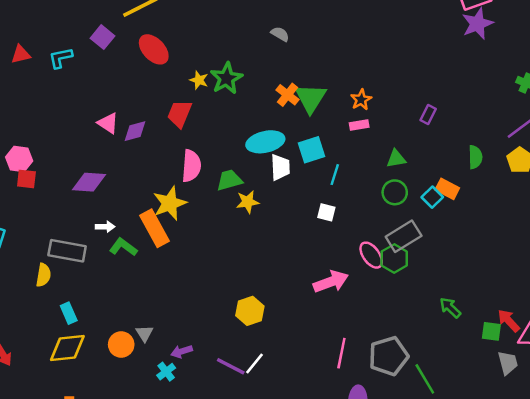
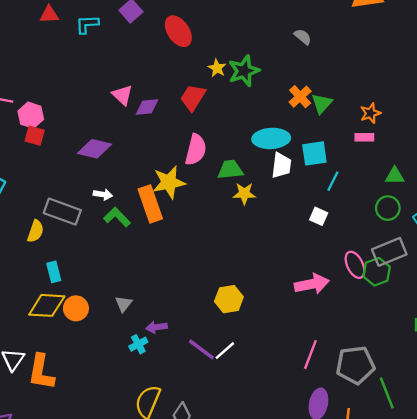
green triangle: (311, 98) -> (322, 104), size x0.7
orange circle: (121, 345) -> (76, 308), moved

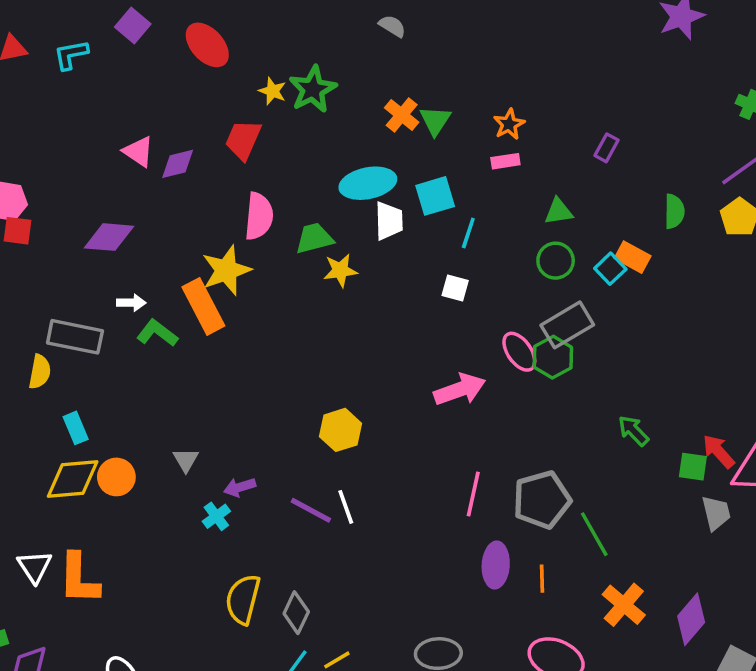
white line: (225, 351) -> (346, 507), turned -60

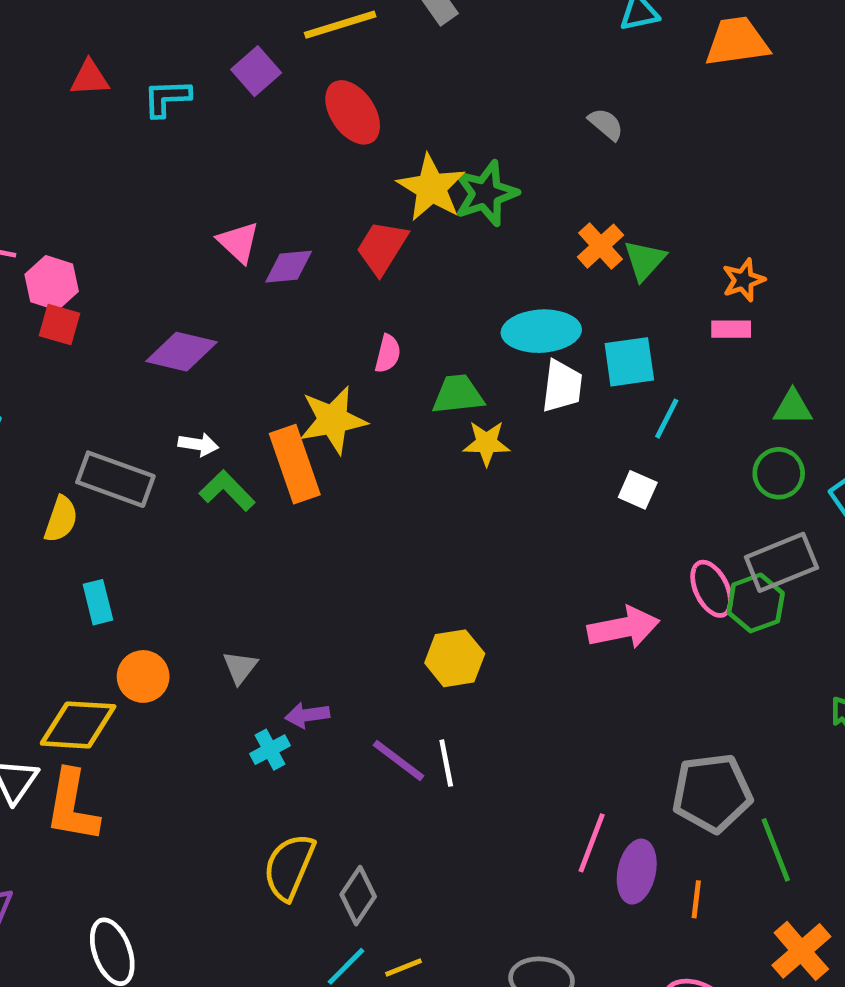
yellow star: (272, 91) -> (431, 188), size x1.8
pink semicircle: (259, 216) -> (388, 354), size x0.6
yellow diamond: (73, 479) -> (78, 725), moved
pink line: (473, 494) -> (592, 843), moved

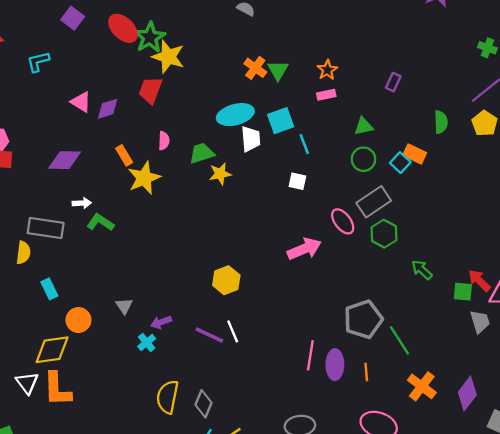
cyan L-shape: (167, 98) -> (38, 62), moved
green star: (486, 193) -> (150, 37), moved
cyan line: (667, 419) -> (304, 144), turned -36
orange rectangle: (295, 464) -> (124, 155), moved, size x0.6
green hexagon: (756, 603) -> (384, 234), moved

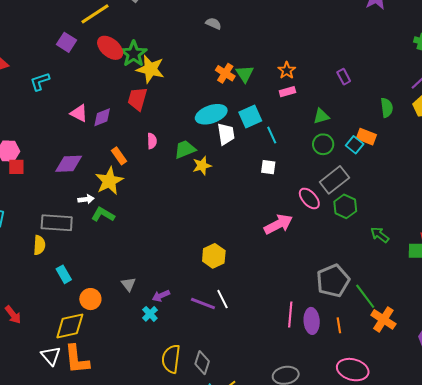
purple rectangle: (393, 82) -> (344, 77), turned -49
yellow star: (144, 178) -> (109, 181), moved
orange cross: (422, 386) -> (383, 319), moved

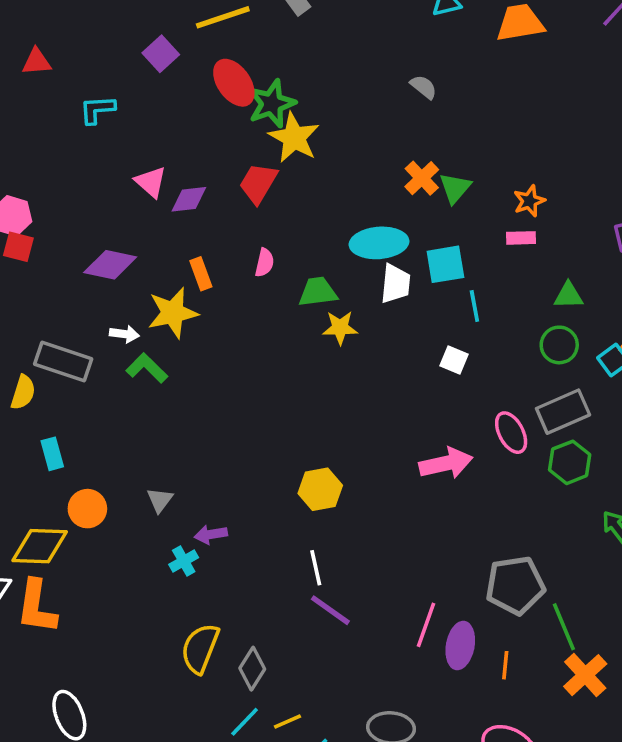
purple line: (203, 304) -> (330, 610), moved

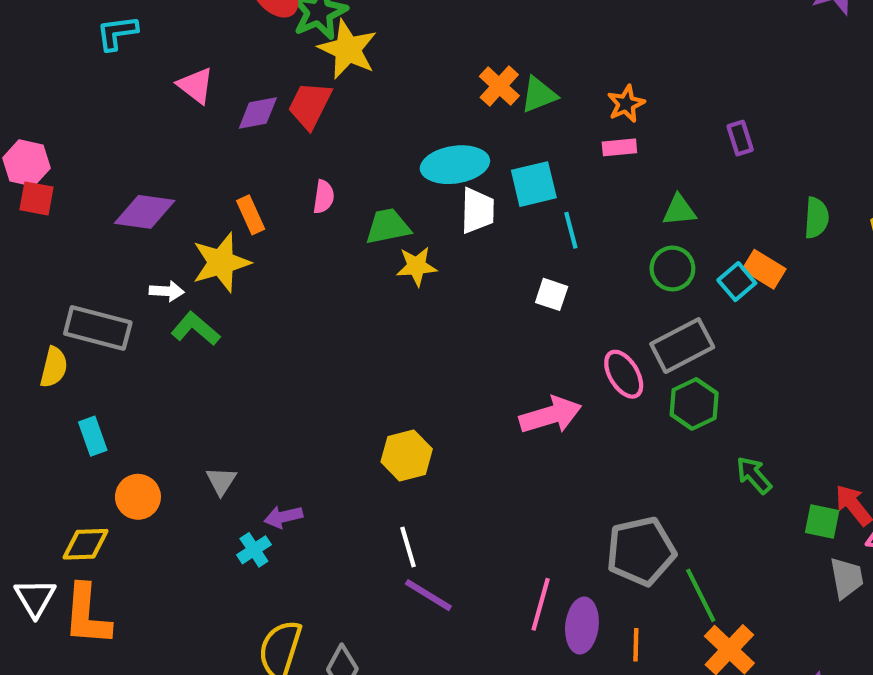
pink triangle: (151, 182) -> (196, 85), moved
green triangle: (455, 188) -> (539, 95), turned 32
purple diamond: (189, 199) -> (258, 113), moved
yellow diamond: (40, 546) -> (86, 544), size x0.7

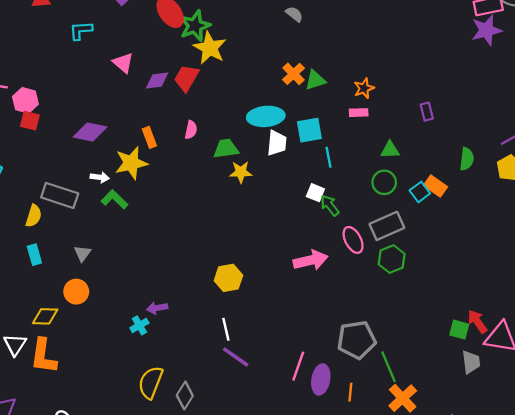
cyan rectangle: (93, 436) -> (34, 255), moved
green arrow: (754, 475) -> (330, 205), moved
gray triangle: (221, 481) -> (82, 253), moved

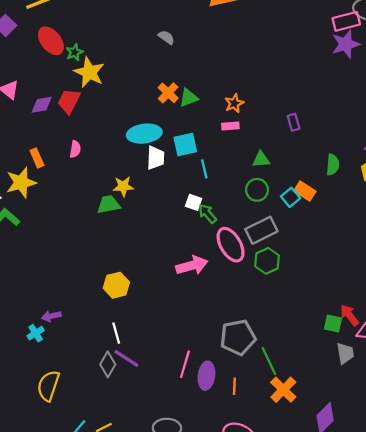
green star: (195, 26) -> (75, 52), size x0.6
green trapezoid: (226, 149) -> (109, 204), moved
pink ellipse: (353, 240) -> (231, 245), size x1.4
gray diamond: (185, 395) -> (108, 364), moved

